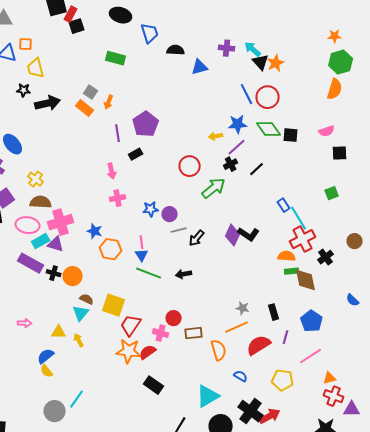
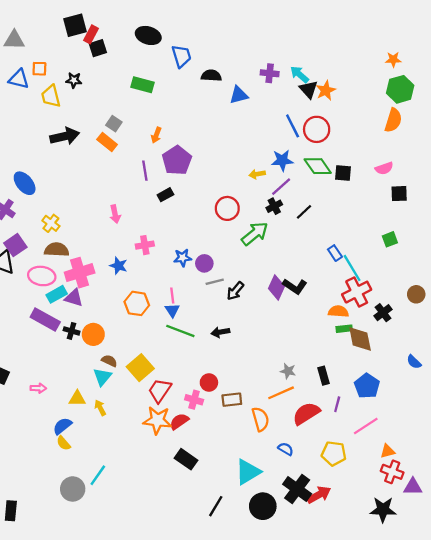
black star: (24, 90) -> (74, 80), moved
orange arrow: (109, 102) -> (156, 135), moved
pink arrow: (112, 171) -> (115, 214), moved
blue star: (95, 231) -> (118, 266), moved
yellow square: (114, 305) -> (140, 368), turned 30

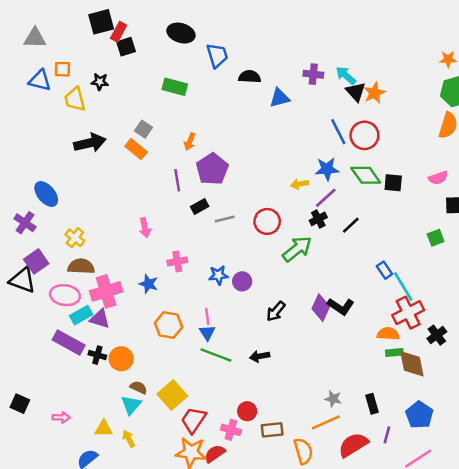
green square: (390, 239) -> (436, 238), moved
gray line: (215, 282) -> (225, 219), moved

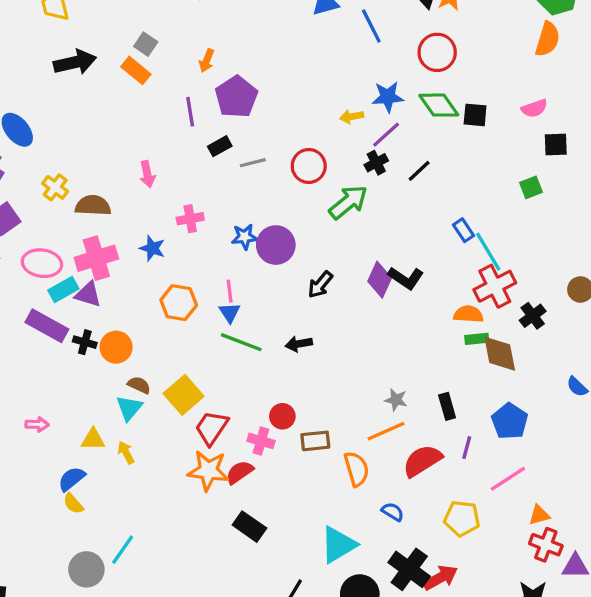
blue line: (338, 132) -> (371, 26), moved
brown semicircle: (81, 266) -> (93, 206), moved
purple circle: (242, 281) -> (276, 245), size x1.5

